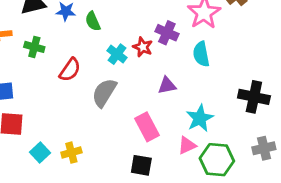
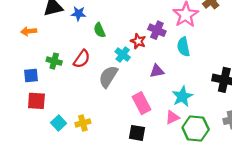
green semicircle: (93, 21) -> (99, 30), moved
green cross: (34, 47) -> (54, 61), moved
cyan cross: (117, 54) -> (123, 54), moved

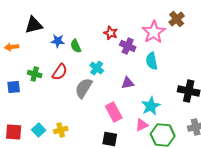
blue star: (78, 14) -> (58, 41), moved
red star: (138, 41) -> (111, 33), moved
red square: (36, 101) -> (14, 132), moved

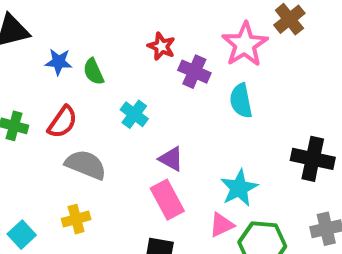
purple triangle: (128, 83) -> (171, 159), moved, turned 40
gray semicircle: (84, 88) -> (86, 165), moved, turned 80
yellow cross: (61, 130) -> (76, 219), moved

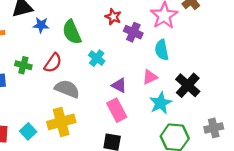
blue star: (59, 62) -> (41, 25), moved
green semicircle: (94, 72) -> (72, 32), size x1.5
black cross: (313, 159) -> (188, 85), moved, turned 30
yellow cross: (76, 219) -> (61, 122), size x1.6
pink triangle: (222, 225) -> (150, 77), moved

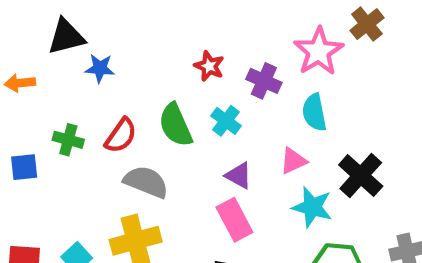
red star: (113, 17) -> (209, 66), moved
green semicircle: (72, 32) -> (176, 125), moved
cyan cross: (97, 58) -> (226, 121), moved
cyan star: (161, 103) -> (312, 207), turned -30

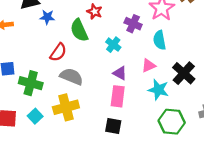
red star: (209, 66) -> (95, 12), moved
green semicircle: (176, 125) -> (79, 30), moved
green cross: (68, 140) -> (31, 83), moved, size x1.5
pink rectangle: (234, 220) -> (118, 96), turned 35

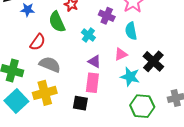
cyan square: (35, 116) -> (16, 101), size x1.6
black square: (113, 126) -> (80, 103), moved

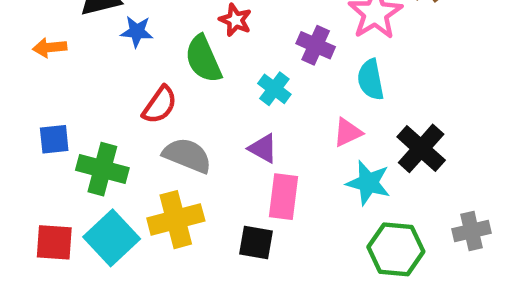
purple triangle: (94, 61) -> (263, 148), moved

